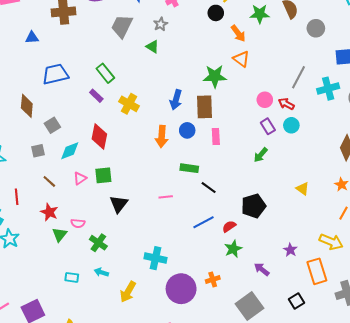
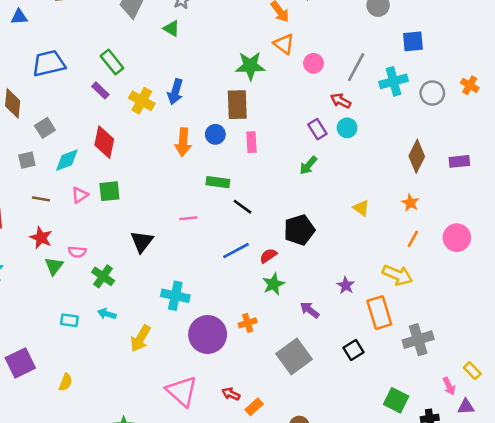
blue arrow: (176, 100) -> (175, 92), moved
pink circle: (265, 100) -> (313, 63), moved
brown line: (49, 181) -> (41, 199), turned -32
black triangle: (119, 204) -> (142, 242), moved

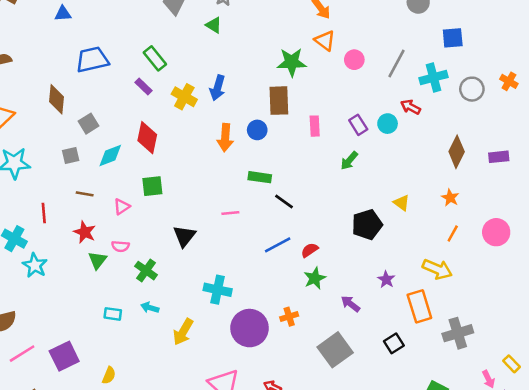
red arrow: (341, 101) -> (411, 107), moved
pink rectangle: (252, 142) -> (315, 126), moved
pink triangle: (80, 195) -> (122, 207), moved
black pentagon: (299, 230) -> (367, 225), moved

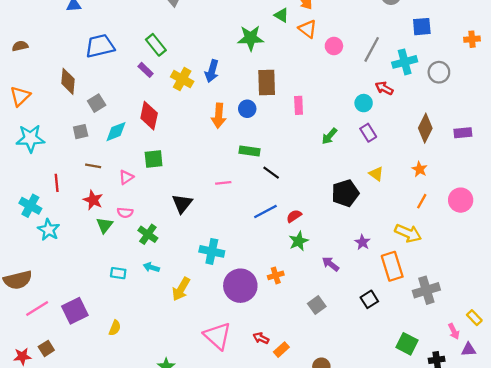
green triangle: (214, 25) -> (281, 15), moved
green star: (292, 62) -> (251, 38), moved
orange cross: (509, 81) -> (472, 39), moved, turned -35
purple rectangle: (358, 125) -> (368, 133), moved
gray square: (335, 350) -> (317, 305), size x0.6

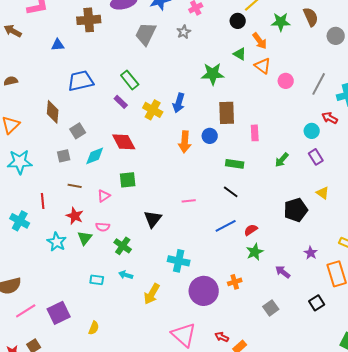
red diamond: (149, 116) -> (124, 142), turned -40
green rectangle: (249, 151) -> (235, 164), moved
cyan star: (49, 230) -> (57, 242), moved

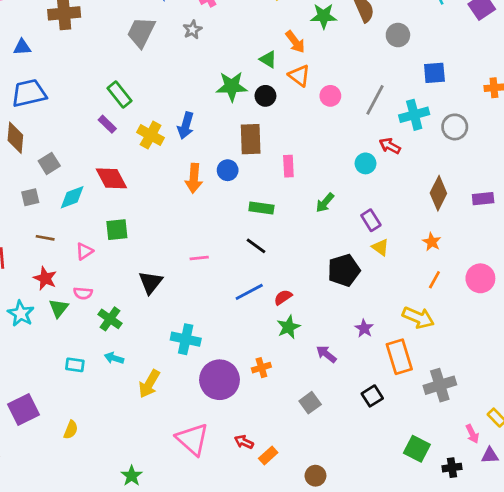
black circle: (238, 21) -> (265, 96), moved
blue trapezoid: (81, 81) -> (29, 93), moved
purple rectangle: (316, 157) -> (371, 220), moved

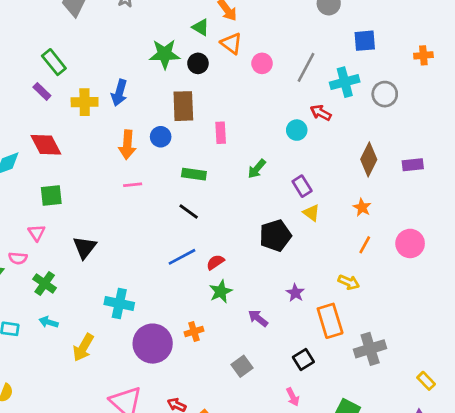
yellow cross: (151, 135) -> (85, 102), turned -30
pink triangle: (84, 251) -> (37, 233), moved, turned -30
pink line: (199, 258) -> (133, 185), moved
yellow arrow: (418, 318) -> (349, 282), size x0.7
pink arrow: (472, 434) -> (293, 397), moved

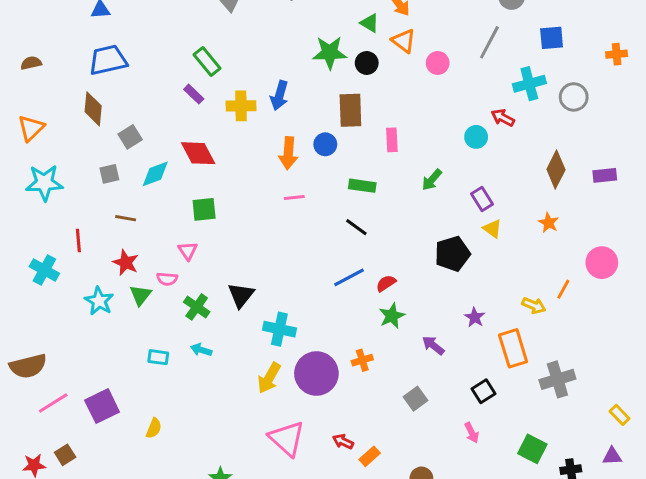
gray line: (306, 67) -> (489, 42), moved
orange line: (365, 245) -> (563, 289), moved
black triangle: (85, 247) -> (241, 295), moved
yellow arrow: (83, 348) -> (269, 378), moved

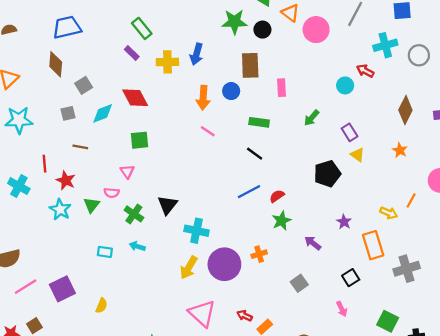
pink circle: (438, 63) -> (316, 30), size x1.5
pink line: (294, 198) -> (208, 131), turned 40
red star: (126, 263) -> (66, 180), moved

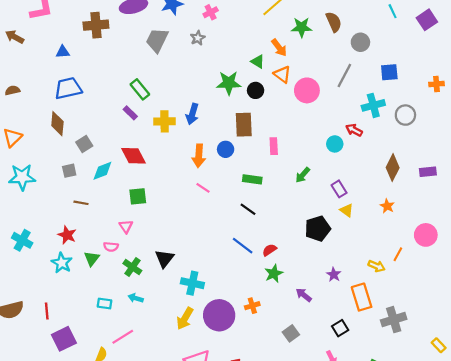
red line: (45, 164) -> (47, 311), moved
blue line: (249, 192) -> (243, 246), turned 65
pink line: (26, 287) -> (123, 337), moved

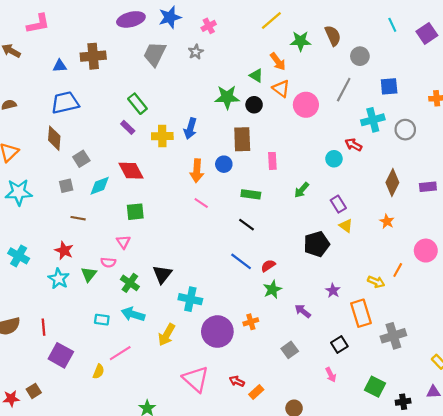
brown cross: (96, 25) -> (93, 56), moved
cyan arrow: (136, 298) -> (133, 314), size x1.5
yellow arrow: (185, 318) -> (167, 335), moved
purple square: (64, 339) -> (61, 355), turned -35

